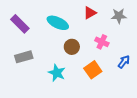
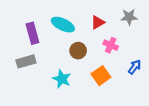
red triangle: (90, 13) -> (98, 22), moved
purple rectangle: (20, 24) -> (32, 33), moved, turned 30

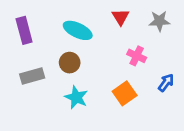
red triangle: (98, 22) -> (121, 17), moved, turned -32
purple rectangle: (32, 33) -> (24, 30), moved
brown circle: (78, 51) -> (70, 63), moved

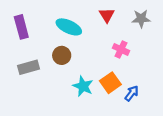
blue arrow: (166, 83) -> (132, 93), moved
cyan star: (76, 97) -> (83, 86), moved

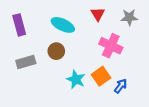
pink cross: (121, 49) -> (111, 46), size x1.5

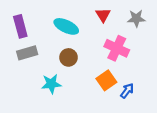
brown circle: (56, 51) -> (69, 57), moved
gray rectangle: (26, 62) -> (27, 53), moved
cyan star: (76, 79) -> (51, 84), moved, turned -30

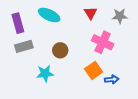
cyan ellipse: (66, 26) -> (49, 15), moved
blue arrow: (127, 91) -> (112, 80), turned 48

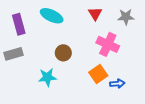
gray rectangle: (24, 46) -> (13, 54), moved

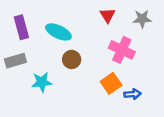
cyan ellipse: (52, 16) -> (58, 32), moved
cyan star: (47, 77) -> (42, 82), moved

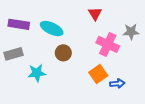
gray star: (142, 19) -> (131, 32), moved
purple rectangle: (21, 27) -> (19, 24), turned -66

